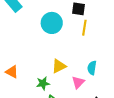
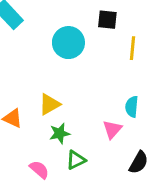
yellow line: (84, 28) -> (133, 48), moved
yellow triangle: (59, 66) -> (49, 104), moved

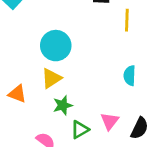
cyan circle: (68, 43) -> (56, 46), moved
pink triangle: (112, 129) -> (110, 121), moved

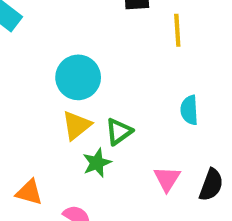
orange triangle: (17, 94) -> (29, 192), moved
green triangle: (80, 130) -> (119, 132), moved

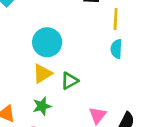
cyan semicircle: (189, 110) -> (116, 49), moved
green star: (97, 163) -> (42, 106), moved

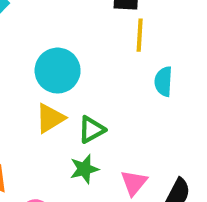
yellow line: (116, 19) -> (140, 35), moved
green star: (42, 106) -> (84, 169), moved

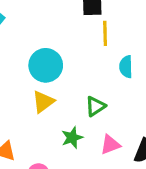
green triangle: (91, 130) -> (95, 106), moved
pink triangle: (134, 183) -> (110, 145), turned 35

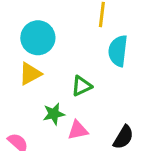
cyan semicircle: (126, 67) -> (118, 51), size x1.4
pink triangle: (110, 145) -> (78, 130), moved

